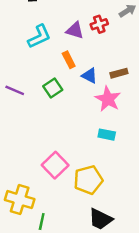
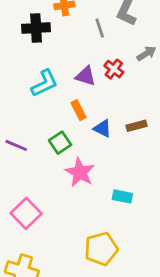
red cross: (99, 24) -> (114, 69), turned -35
pink star: (108, 99) -> (80, 172), moved
pink square: (55, 165) -> (26, 213), moved

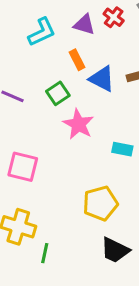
blue triangle: (103, 128) -> (102, 79), size x1.4
pink square: (26, 213) -> (23, 167), turned -32

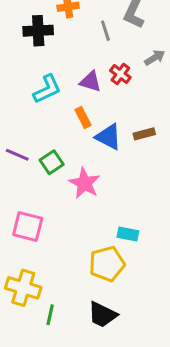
green square: (58, 93) -> (52, 162), moved
cyan rectangle: (122, 149) -> (128, 234), moved
black trapezoid: (115, 250) -> (102, 315), moved

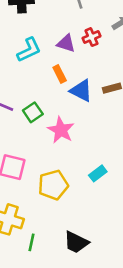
red cross: (120, 74) -> (91, 37), turned 30
cyan rectangle: (128, 234) -> (98, 173), turned -48
yellow pentagon: (107, 264) -> (53, 185), moved

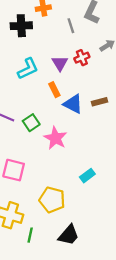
purple triangle: (66, 43) -> (60, 63), turned 42
yellow pentagon: (53, 185) -> (52, 200), moved, turned 30
black trapezoid: (76, 242) -> (69, 235), turned -75

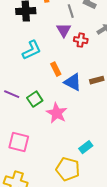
red cross: (82, 58) -> (81, 40), turned 32
purple triangle: (60, 63) -> (64, 30), moved
yellow pentagon: (52, 200) -> (68, 169), moved

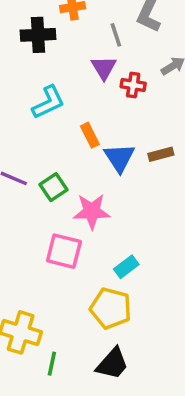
blue triangle: (73, 82) -> (119, 158), turned 30
pink star: (57, 113) -> (92, 211), turned -30
pink square: (19, 142) -> (64, 251), moved
cyan rectangle: (86, 147) -> (126, 267), moved

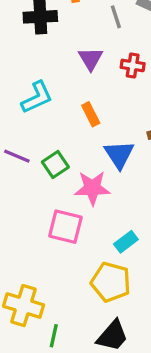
purple triangle: (104, 68) -> (91, 59), moved
cyan L-shape: (48, 102) -> (37, 97), moved
blue triangle: (119, 158) -> (119, 154), moved

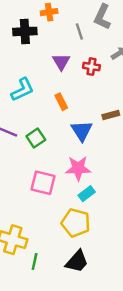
pink star: (92, 188) -> (78, 168), moved

